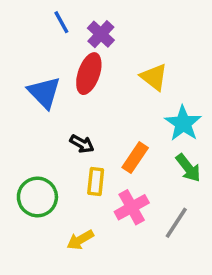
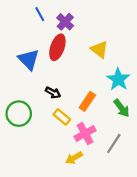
yellow rectangle: (96, 182) -> (62, 117), turned -56
green circle: (37, 197) -> (19, 114), moved
yellow arrow: (80, 240) -> (74, 158), moved

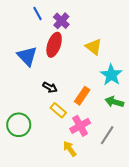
green arrow: (122, 108) -> (114, 102), turned 144
green circle: (19, 114) -> (19, 125), moved
yellow arrow: (74, 158) -> (70, 149), turned 84

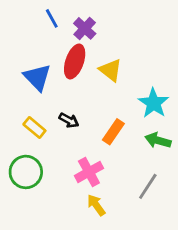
yellow triangle: (94, 47) -> (110, 70), moved
yellow rectangle: (58, 110) -> (34, 127), moved
pink cross: (80, 126) -> (89, 172), moved

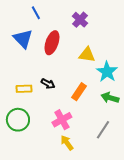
purple cross: (85, 28) -> (80, 20), moved
yellow triangle: (110, 70) -> (87, 55), moved, turned -30
blue triangle: (37, 77) -> (23, 39), moved
yellow rectangle: (34, 127) -> (24, 89), turned -42

